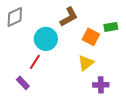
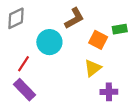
red line: (35, 62) -> (23, 64), moved
purple rectangle: (23, 83) -> (25, 90), size x1.5

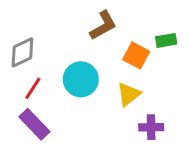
gray diamond: (16, 18) -> (22, 52), moved
cyan circle: (49, 42) -> (81, 79), moved

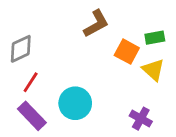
cyan circle: (81, 79) -> (75, 103), moved
yellow triangle: (129, 94) -> (153, 70), moved, turned -40
purple cross: (151, 127) -> (141, 119), turned 30

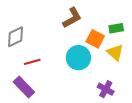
red line: (31, 82) -> (32, 62), moved, turned 42
cyan circle: (75, 103) -> (78, 58), moved

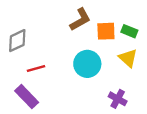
green rectangle: (116, 28) -> (129, 31), turned 32
orange square: (95, 39) -> (106, 31), moved, turned -30

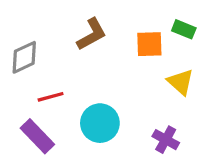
brown L-shape: (80, 20) -> (92, 34), moved
green rectangle: (129, 31) -> (184, 29), moved
cyan circle: (87, 64) -> (100, 123), moved

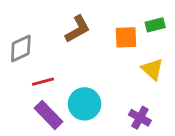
green rectangle: (184, 29) -> (155, 25), turned -36
purple rectangle: (37, 136) -> (48, 115), moved

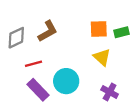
green rectangle: (155, 25) -> (122, 32), moved
brown L-shape: (78, 29) -> (48, 31), moved
yellow triangle: (152, 69) -> (102, 57), moved

